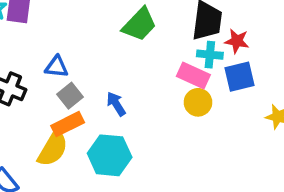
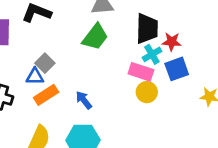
cyan cross: (210, 55) -> (152, 54), turned -30
gray square: (70, 96) -> (45, 63), moved
orange rectangle: (68, 124) -> (46, 95), moved

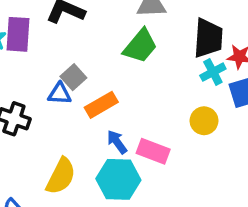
pink rectangle: (141, 72) -> (153, 151), moved
orange rectangle: (46, 95) -> (101, 105), moved
blue arrow: (84, 100) -> (117, 142), moved

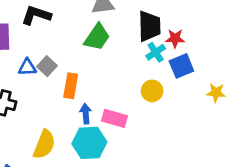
blue triangle: (60, 94) -> (27, 67), moved
orange rectangle: (101, 105) -> (71, 86), turned -45
blue arrow: (117, 142) -> (86, 114), turned 36

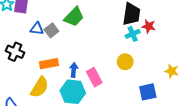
green trapezoid: (97, 37) -> (74, 17), moved
blue square: (181, 66) -> (148, 92), moved
orange rectangle: (71, 86) -> (49, 64), moved, turned 60
pink rectangle: (115, 118) -> (94, 77), turned 36

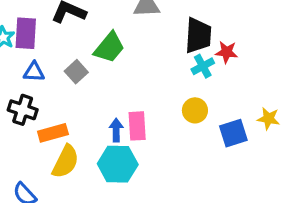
blue triangle: (37, 29) -> (34, 72), moved
orange rectangle: (49, 64) -> (53, 133), moved
pink rectangle: (94, 77) -> (137, 126), moved, turned 30
blue square: (148, 92) -> (233, 133), moved

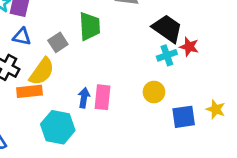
black trapezoid: (198, 35) -> (167, 28), turned -68
green trapezoid: (109, 47) -> (90, 26), turned -52
yellow semicircle: (66, 162) -> (42, 72), moved
cyan hexagon: (118, 164) -> (58, 127), moved

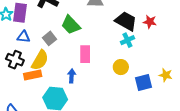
green trapezoid: (90, 26) -> (71, 25), turned 145
red star: (189, 47) -> (150, 22), moved
pink rectangle: (102, 97) -> (85, 54), moved

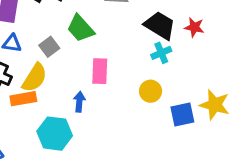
yellow star: (166, 75) -> (215, 105), size x1.5

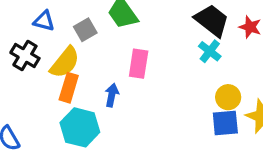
cyan cross: (161, 53) -> (210, 51), turned -36
yellow circle: (151, 91) -> (228, 97), moved
orange rectangle: (23, 99) -> (69, 88), moved, turned -70

